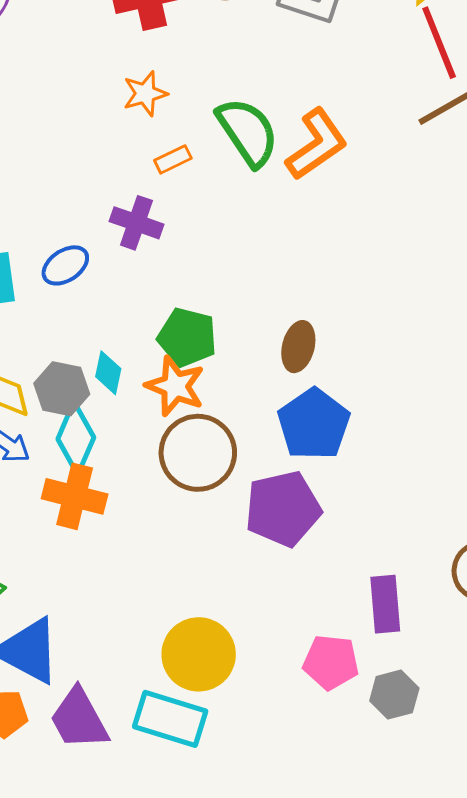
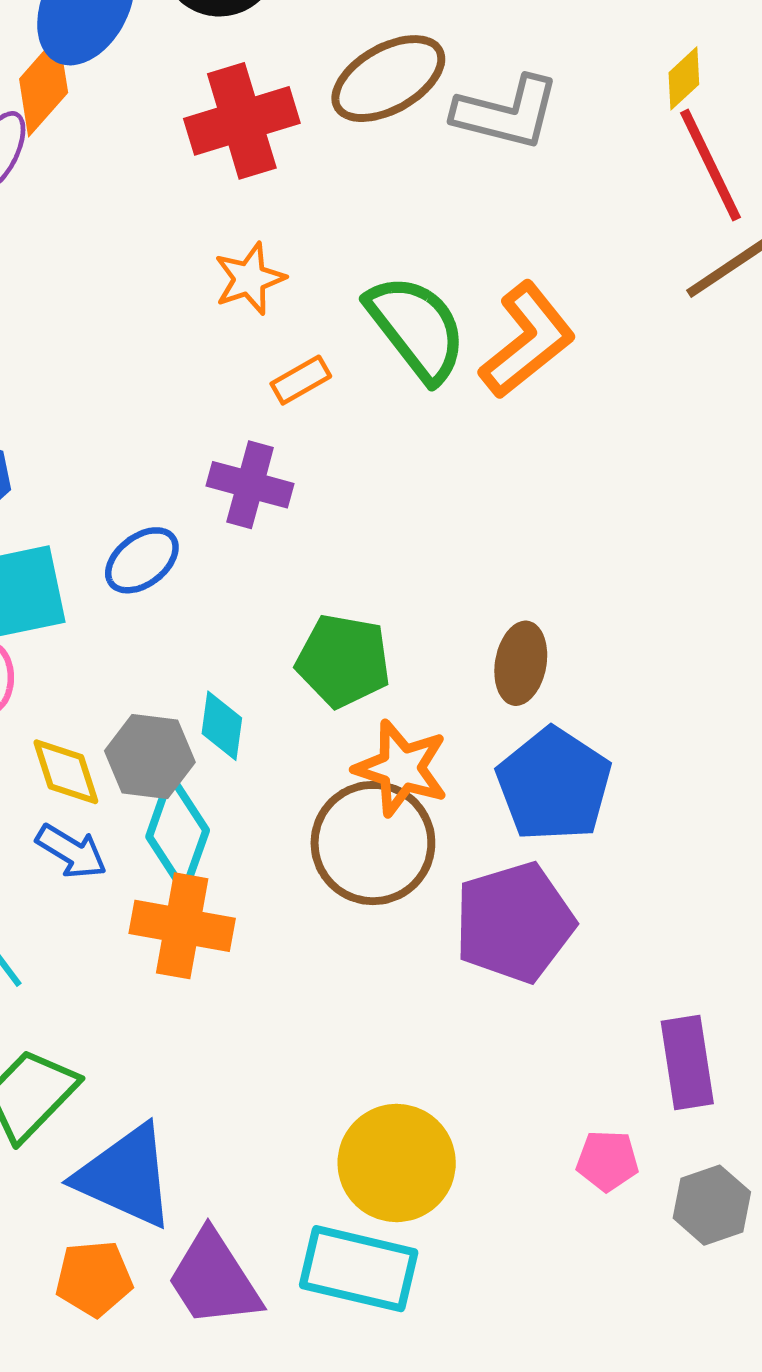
orange star: (175, 386) -> (401, 768), moved
pink pentagon: (331, 662) -> (607, 1161), size x0.7

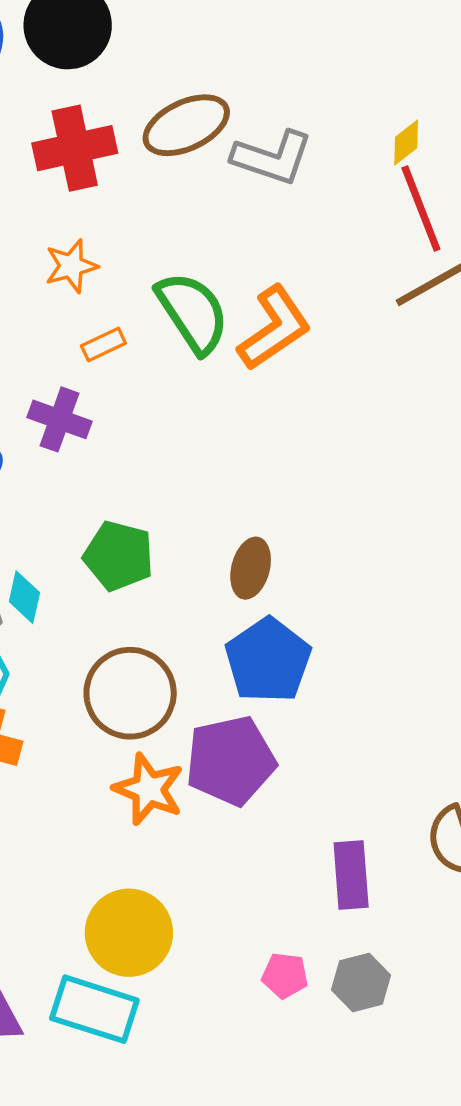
orange star: (401, 768) -> (149, 789), moved
pink pentagon: (607, 1161) -> (285, 975), moved

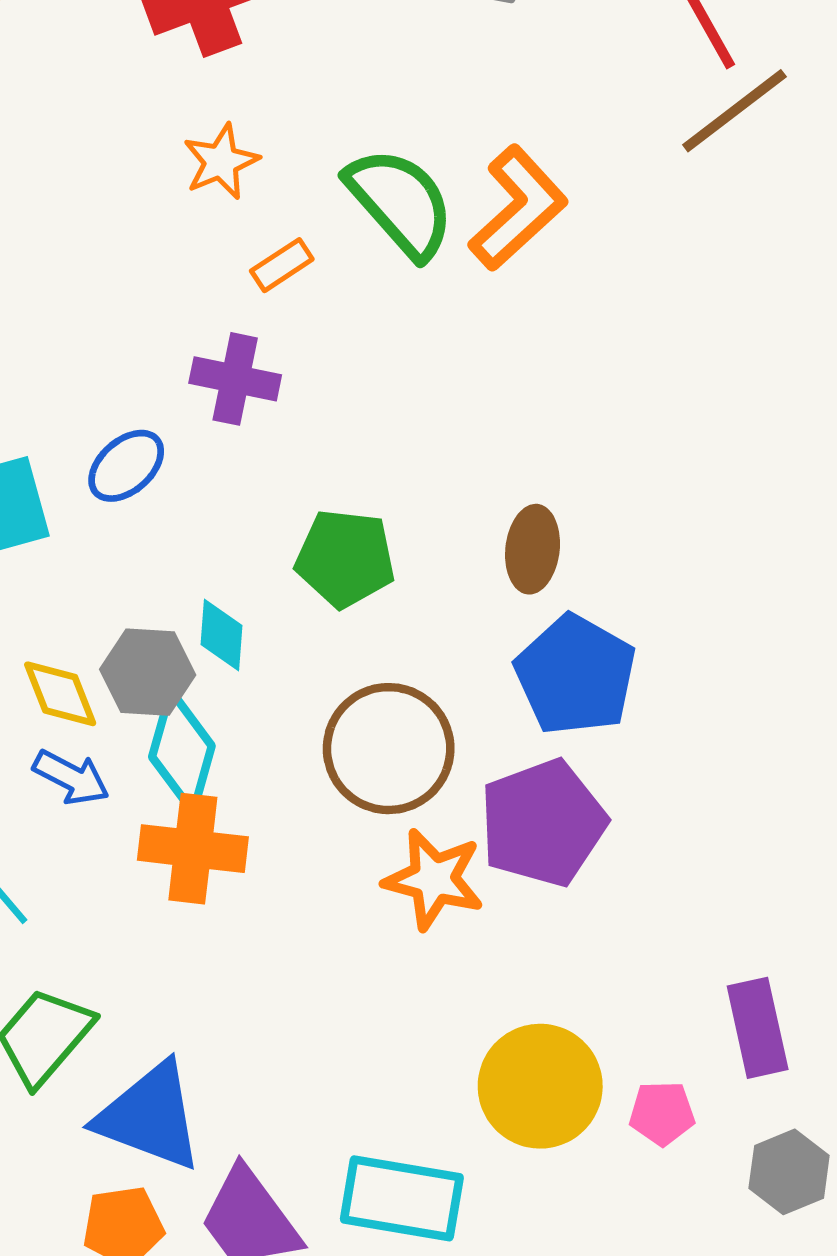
purple rectangle: (351, 875) -> (758, 1028), moved
yellow circle: (129, 933) -> (540, 1086), moved
gray hexagon: (361, 983) -> (789, 1172), moved

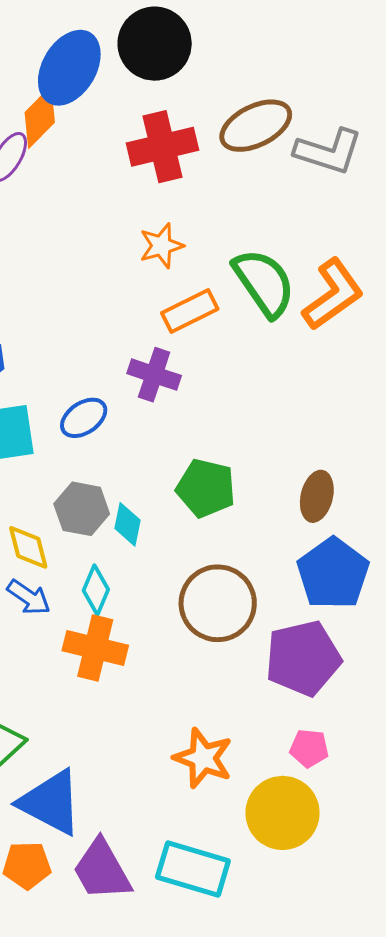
orange rectangle: (282, 265) -> (190, 311), size x1.5
gray hexagon: (148, 672) -> (82, 509), moved
cyan diamond: (182, 751) -> (96, 590), size x0.7
orange star: (434, 879) -> (203, 758), moved
pink pentagon: (662, 1113) -> (309, 748), moved

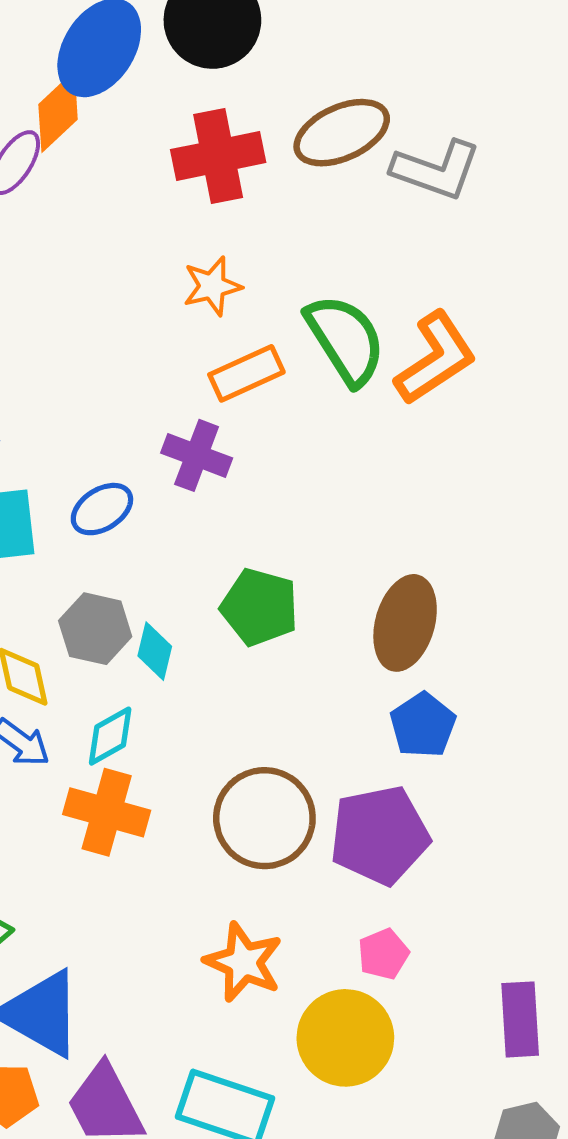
brown ellipse: (317, 496) -> (405, 623), size x1.4
blue pentagon: (333, 573) -> (423, 725), size x0.7
cyan diamond: (96, 590) -> (110, 736), turned 36
brown circle: (218, 603) -> (264, 818), moved
pink pentagon: (309, 748) -> (383, 954), turned -30

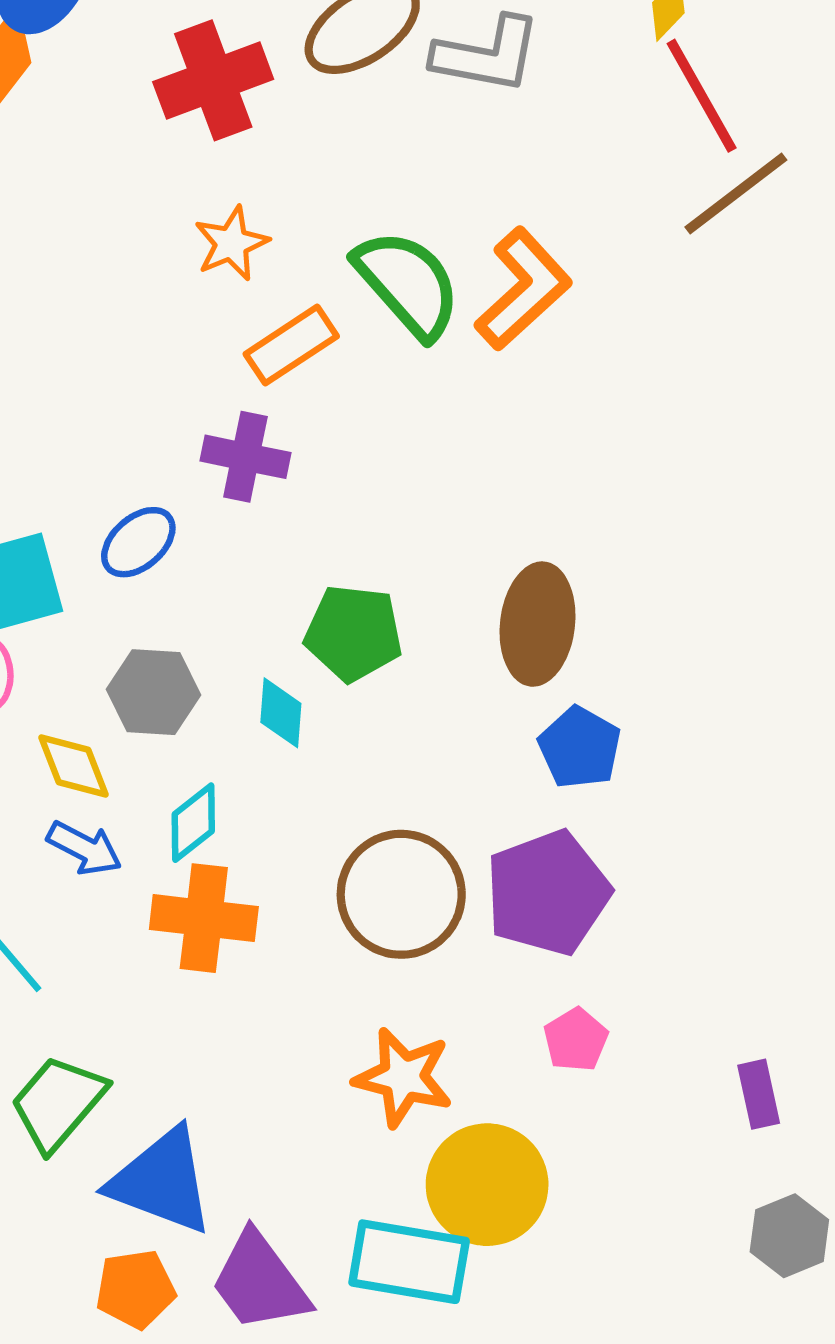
cyan diamond: (155, 651) -> (281, 713), moved
purple rectangle: (520, 1019) -> (759, 1094), size x0.7
yellow circle: (345, 1038) -> (487, 1185), moved

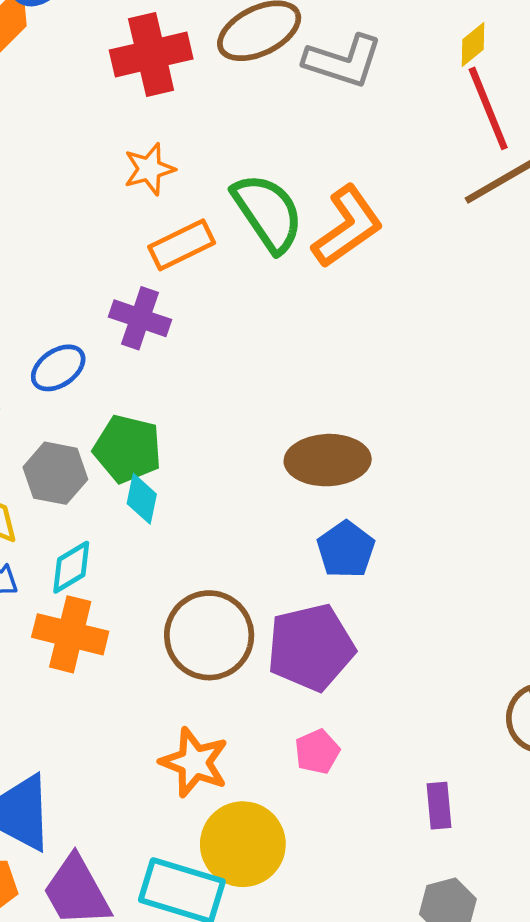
brown ellipse: (538, 624) -> (328, 460), turned 74
green pentagon: (354, 633) -> (128, 449), moved

